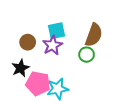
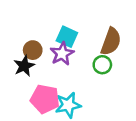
cyan square: (57, 31) -> (67, 37), turned 36
black star: (20, 68) -> (24, 66), moved

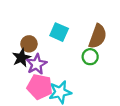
purple star: (62, 54) -> (36, 64), moved

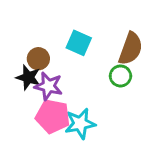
black star: (21, 58) -> (28, 77), turned -30
purple star: (36, 64) -> (48, 86), turned -30

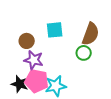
cyan square: (79, 43) -> (55, 30), turned -30
black star: (28, 77) -> (20, 84), moved

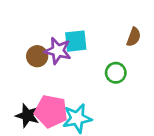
brown semicircle: (91, 34) -> (134, 37), moved, size x0.6
purple star: (34, 60) -> (58, 51), moved

